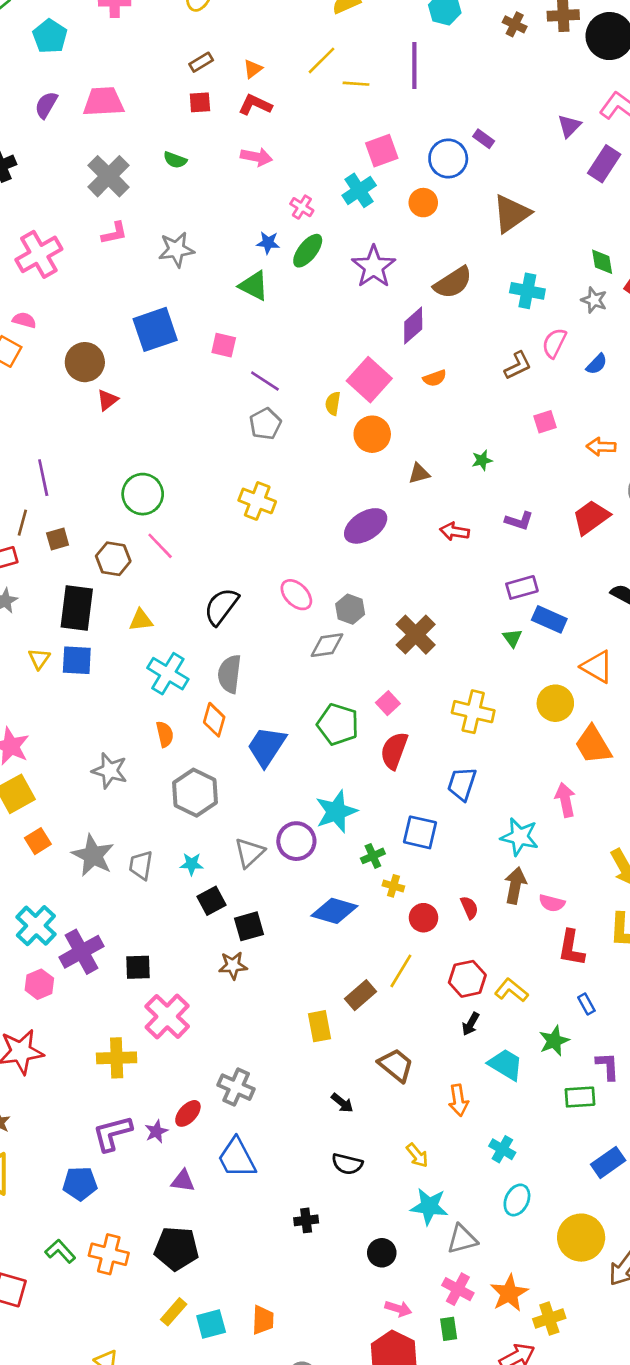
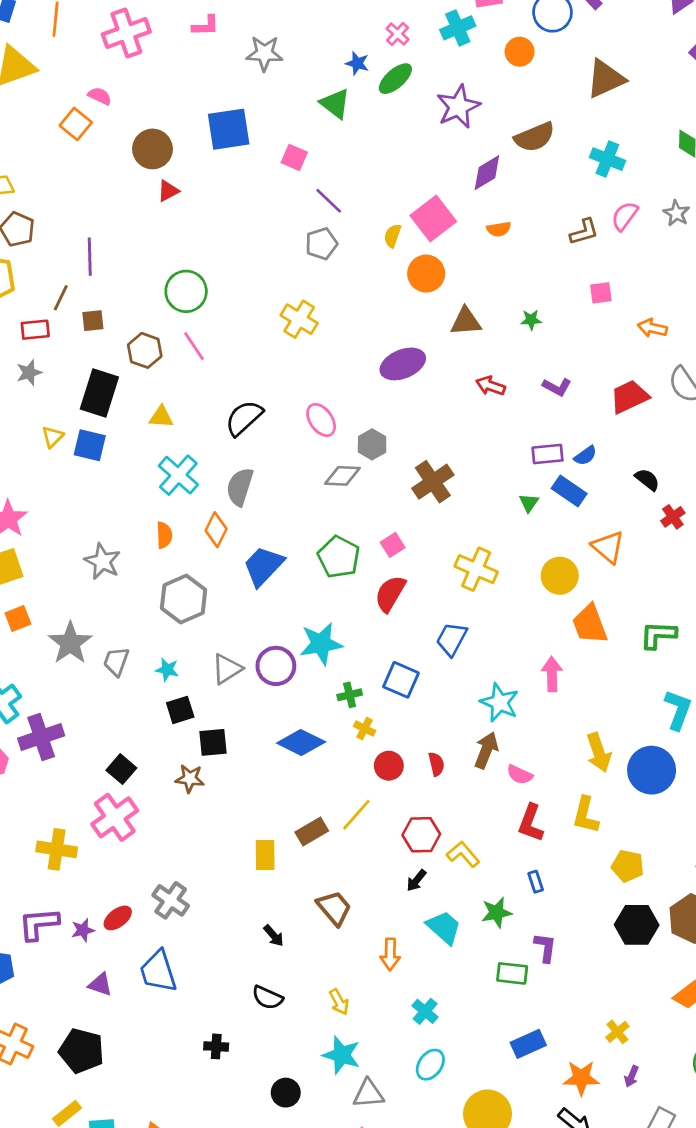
gray star: (594, 300) -> (676, 213), moved
blue semicircle: (597, 364) -> (585, 456), moved
brown triangle: (419, 474) -> (466, 321), size x1.4
black square: (138, 967) -> (121, 769), moved, turned 32

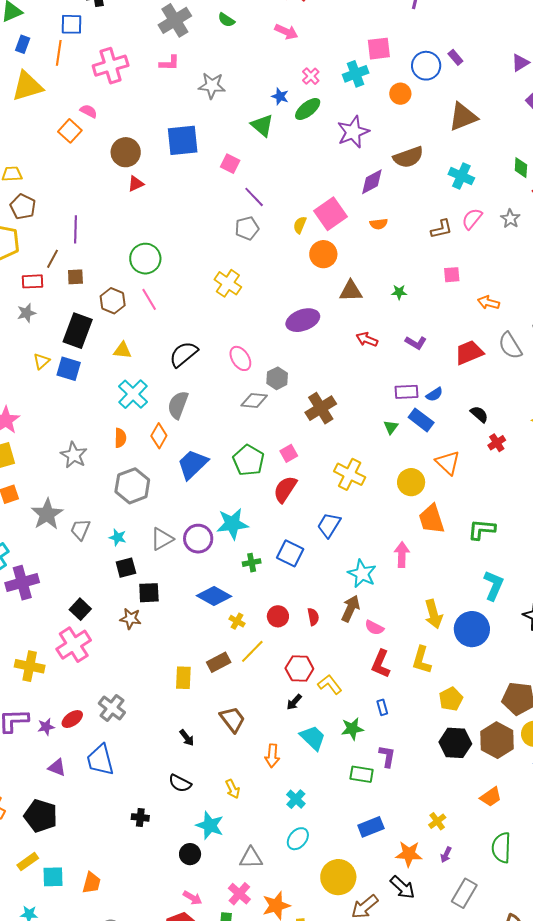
yellow cross: (365, 729) -> (237, 621), moved
yellow pentagon: (628, 866) -> (451, 699), turned 30
cyan star: (342, 1055) -> (210, 825), moved

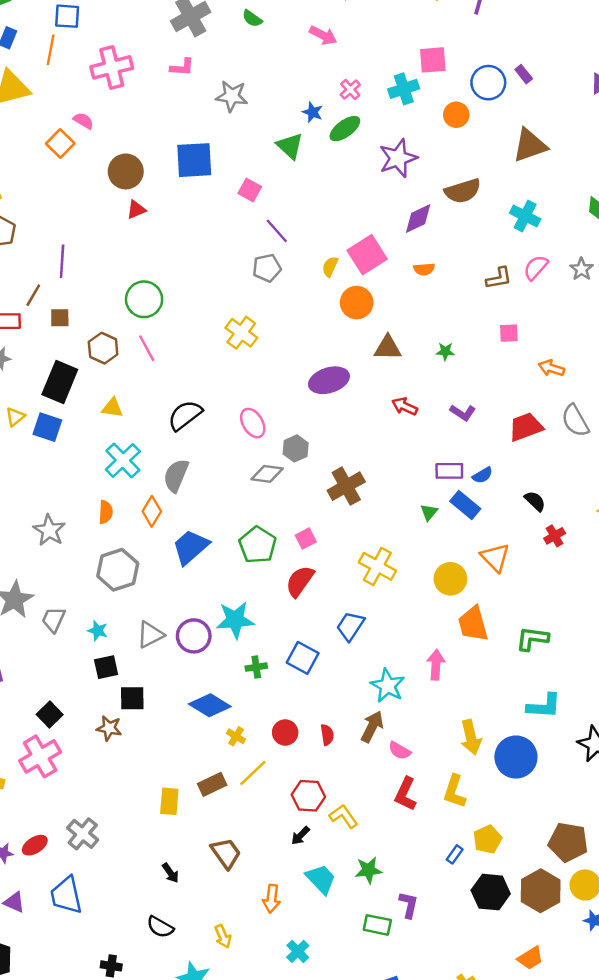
cyan L-shape: (494, 585) -> (544, 706), turned 68
blue rectangle: (382, 707) -> (455, 854), moved, turned 49

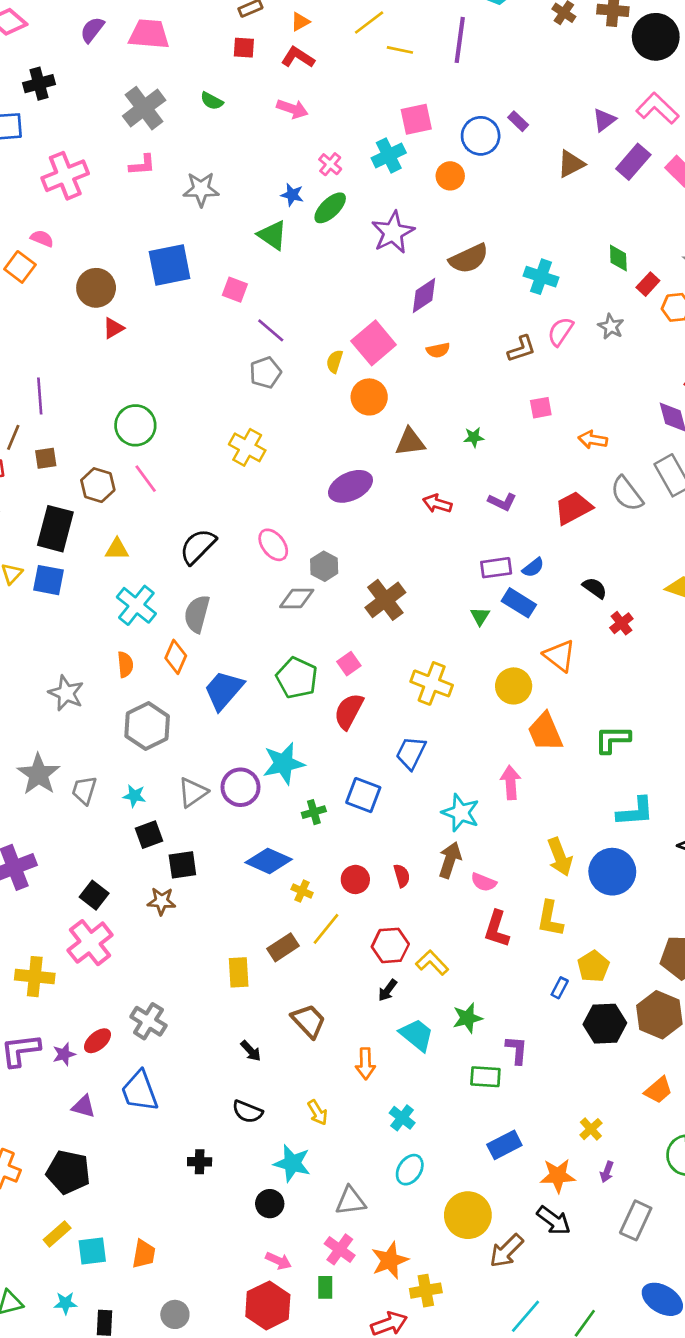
brown triangle: (530, 145) -> (571, 164), moved, size x0.7

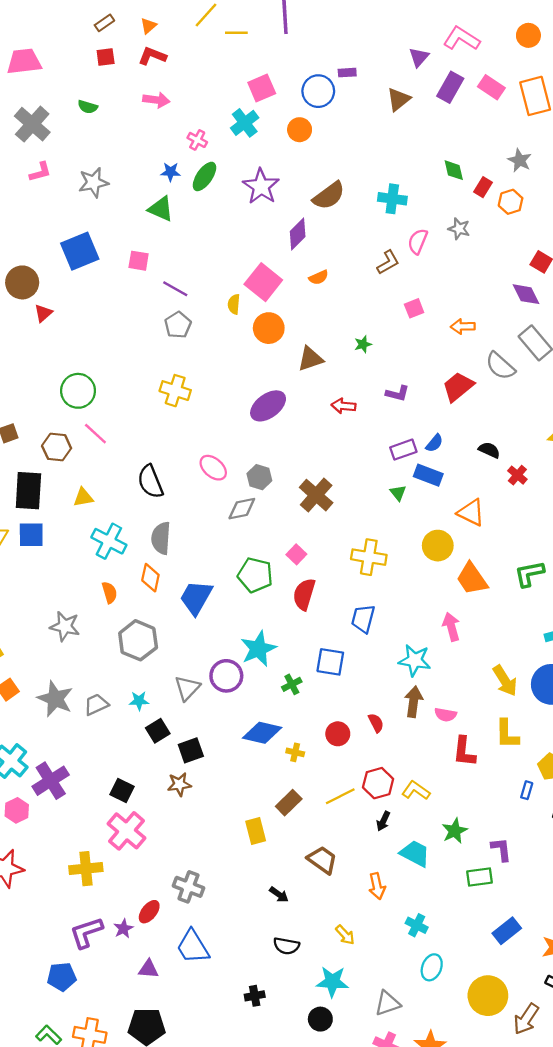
purple rectangle: (518, 121) -> (347, 73), turned -36
black semicircle: (198, 546) -> (150, 482), turned -56
gray trapezoid: (84, 790) -> (96, 704), turned 60
yellow line: (326, 929) -> (340, 796), moved, turned 36

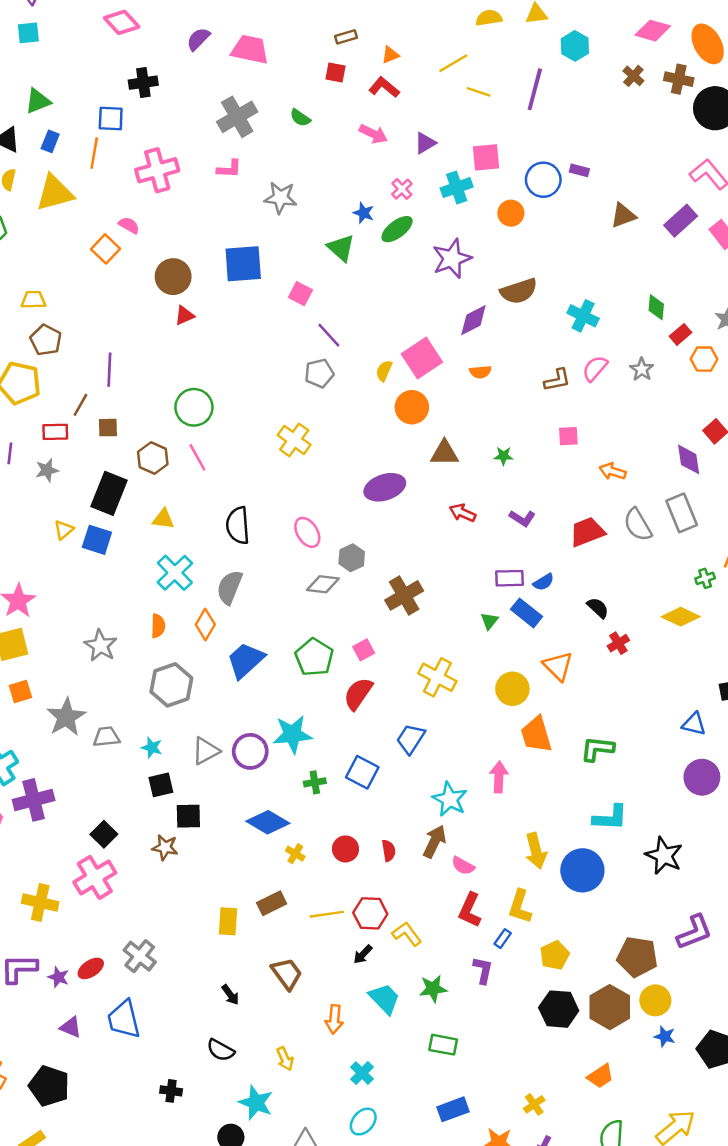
purple triangle: (419, 57) -> (425, 143), moved
blue rectangle: (527, 790) -> (503, 939), moved
purple L-shape: (501, 849) -> (483, 970), moved
purple star: (123, 929) -> (58, 977), turned 30

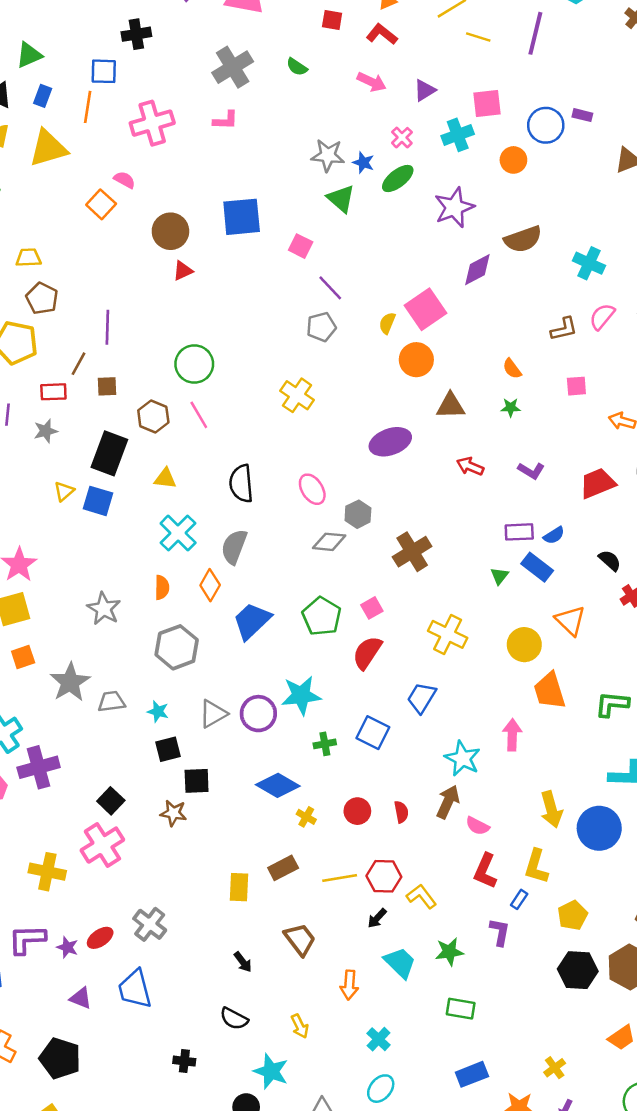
gray star: (281, 198) -> (328, 155), moved
orange semicircle: (480, 372) -> (512, 369), moved, turned 60

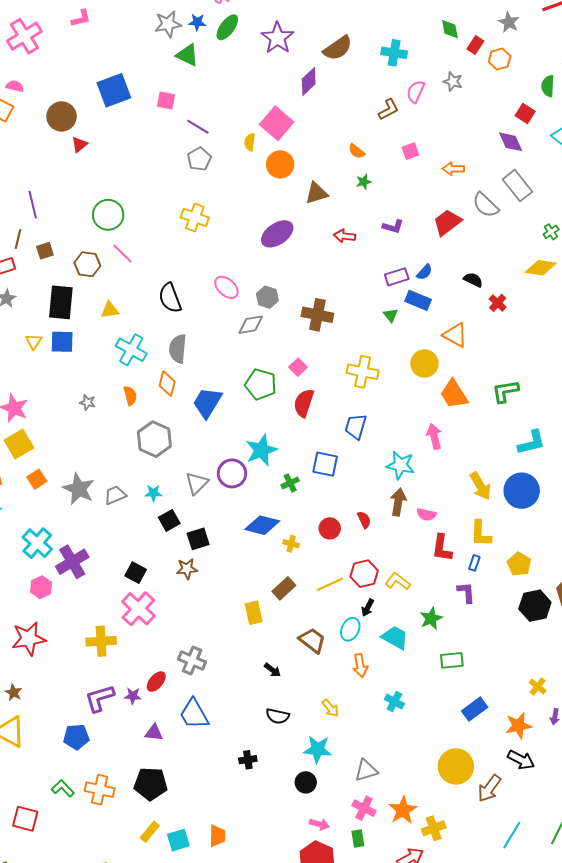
brown cross: (412, 552) -> (317, 315), turned -32
gray star: (104, 609) -> (87, 402), moved, size x0.6
cyan ellipse: (381, 1089) -> (350, 629), moved

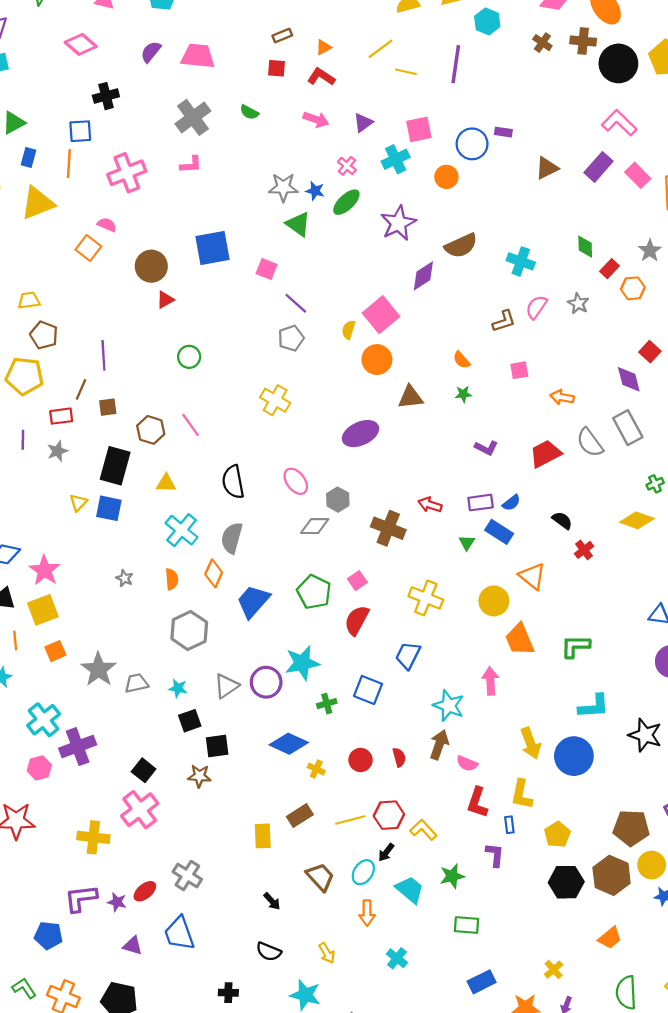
green circle: (108, 215) -> (189, 357), moved, size x0.7
red arrow: (345, 236) -> (430, 505), moved
blue rectangle: (474, 563) -> (509, 825), turned -35

